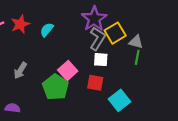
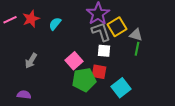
gray L-shape: (97, 39) -> (101, 32), turned -50
green pentagon: (56, 87) -> (84, 80), moved, turned 30

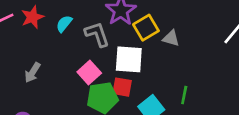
gray L-shape: (101, 32) -> (97, 34), moved
green line: (137, 49) -> (184, 95), moved
white square: (104, 51) -> (129, 59), size x1.6

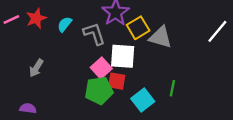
gray triangle: (171, 38) -> (161, 37), size x1.5
pink square: (89, 73) -> (101, 68), moved

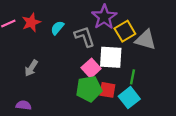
red square: (117, 81) -> (107, 90), moved
green line: (172, 88) -> (133, 77), moved

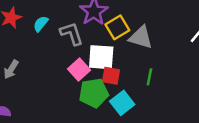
green line: (133, 77) -> (149, 77), moved
green pentagon: (89, 89) -> (94, 93), moved
red square: (107, 90) -> (111, 76), moved

